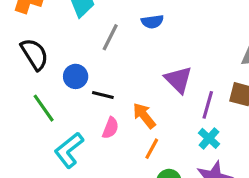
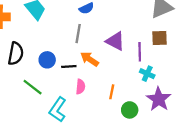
gray line: (110, 37) -> (78, 34), moved
black semicircle: (35, 54) -> (16, 54), turned 60
orange arrow: (144, 116) -> (90, 59), moved

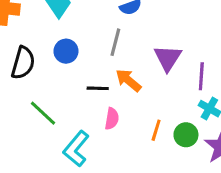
purple triangle: (115, 41) -> (168, 58), turned 30
blue circle: (47, 60) -> (66, 51), moved
green circle: (130, 110) -> (186, 135), moved

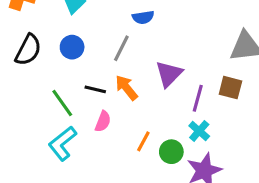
green line: (43, 113) -> (62, 103), moved

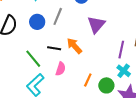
gray line: (121, 48) -> (58, 16), moved
purple triangle: (169, 74) -> (96, 24), moved

